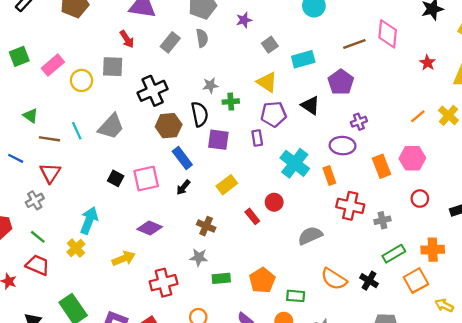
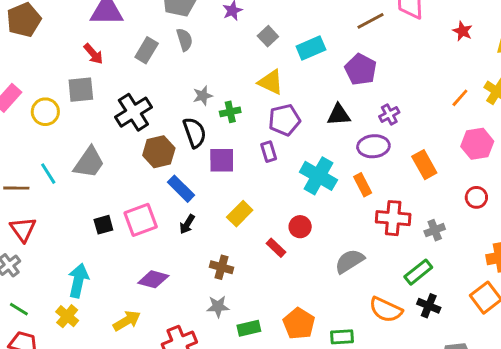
black triangle: (310, 105) -> (339, 115), moved, turned -30
pink hexagon: (412, 158) -> (477, 144), moved
black square: (116, 178) -> (103, 225), turned -35
green rectangle: (394, 254) -> (418, 272), moved

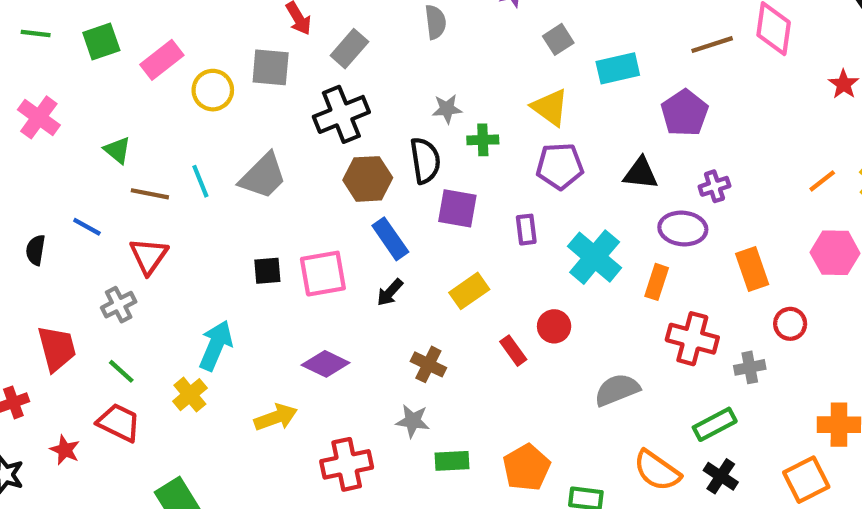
gray rectangle: (147, 50) -> (349, 49), moved
purple rectangle: (269, 152) -> (526, 230), moved
orange rectangle: (363, 185) -> (657, 282), turned 35
red circle: (476, 197) -> (790, 324), moved

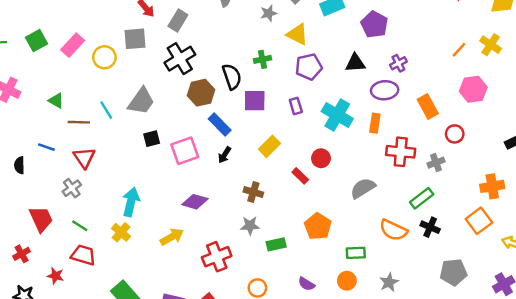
gray star: (447, 109) -> (269, 13), moved
black square: (267, 271) -> (152, 139), moved
orange pentagon: (526, 468) -> (318, 226), moved

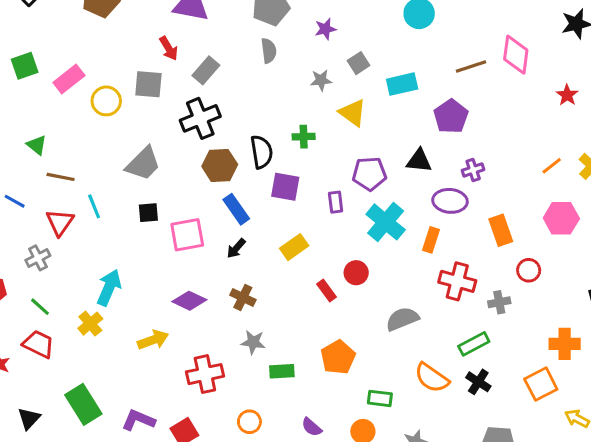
purple pentagon: (309, 67) -> (369, 174), moved
cyan line: (106, 110) -> (94, 206), moved
brown cross: (253, 192) -> (243, 297), moved

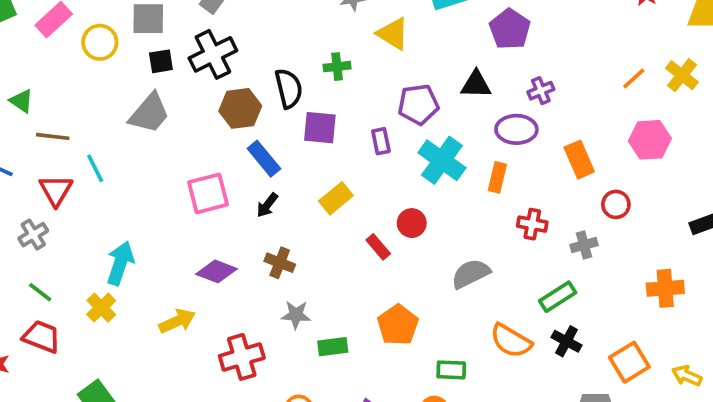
black square: (148, 213) -> (161, 61), moved
red cross: (457, 281) -> (532, 224), size x0.7
orange square: (541, 384) -> (629, 362), moved

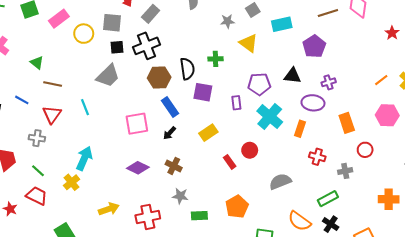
cyan line: (95, 168) -> (85, 107), moved
gray cross: (33, 235) -> (37, 138), turned 35
yellow arrow: (177, 321) -> (109, 209), moved

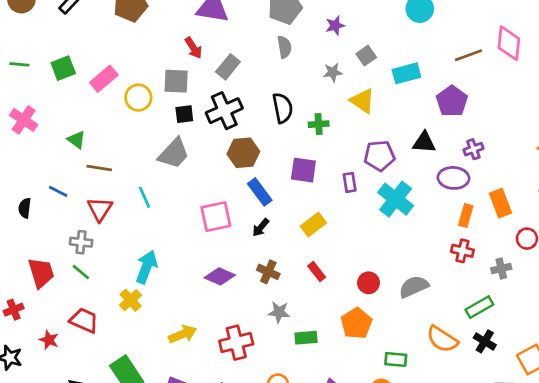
black semicircle: (187, 69) -> (283, 108), moved
orange rectangle: (300, 129) -> (466, 216), moved
red circle: (250, 150) -> (369, 283), moved
red rectangle: (230, 162) -> (317, 272), moved
green line: (38, 171) -> (81, 272), moved

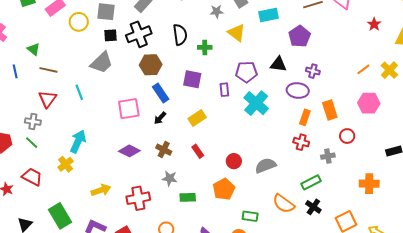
purple cross: (473, 149) -> (313, 71), turned 32
blue line: (58, 191) -> (15, 71), moved, turned 48

